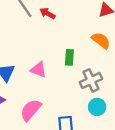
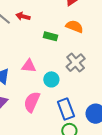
green rectangle: (69, 57) -> (50, 36), moved, turned -64
cyan circle: (97, 107) -> (51, 79), moved

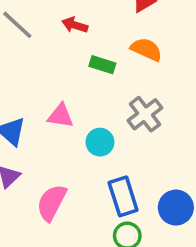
red arrow: (23, 16) -> (75, 25), moved
pink semicircle: (32, 102) -> (52, 203), moved

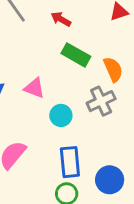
orange semicircle: (146, 49) -> (113, 69), moved, turned 30
green rectangle: (102, 65) -> (76, 55), size x1.4

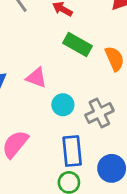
gray cross: (101, 101) -> (99, 113), moved

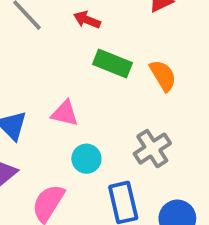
cyan circle: (63, 105) -> (86, 159), moved

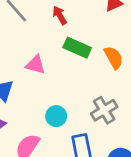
red arrow: (87, 20) -> (60, 15), turned 36
pink triangle: (65, 113) -> (35, 65), moved

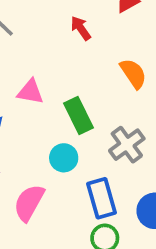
red arrow: (60, 15) -> (81, 28), moved
green rectangle: (77, 48) -> (78, 115), moved, turned 45

